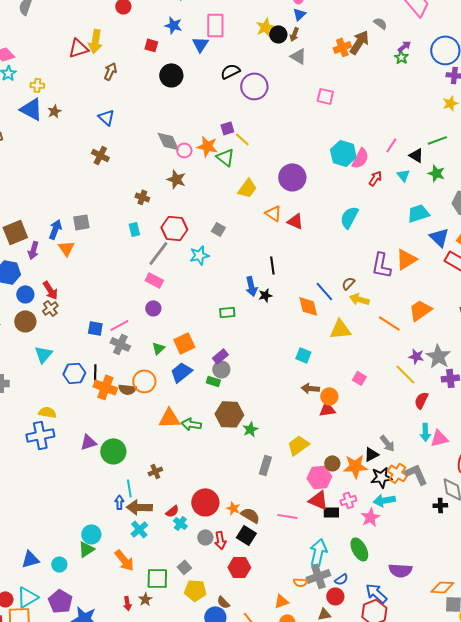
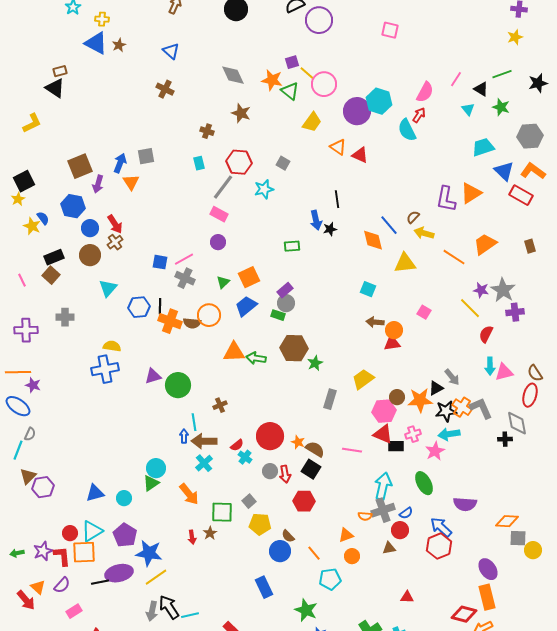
pink circle: (184, 150) -> (324, 84), moved, size x1.6
cyan hexagon: (343, 153) -> (379, 101), moved
red arrow: (375, 178) -> (419, 115), moved
cyan semicircle: (349, 217) -> (407, 130), moved, turned -55

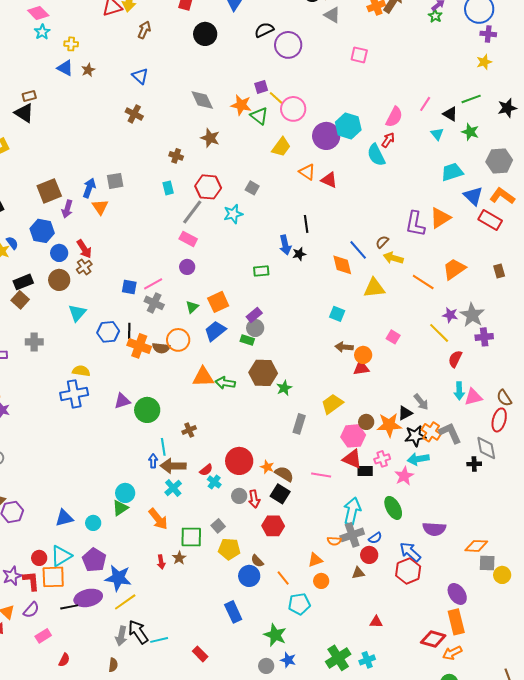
blue triangle: (96, 43) -> (65, 68), size x0.7

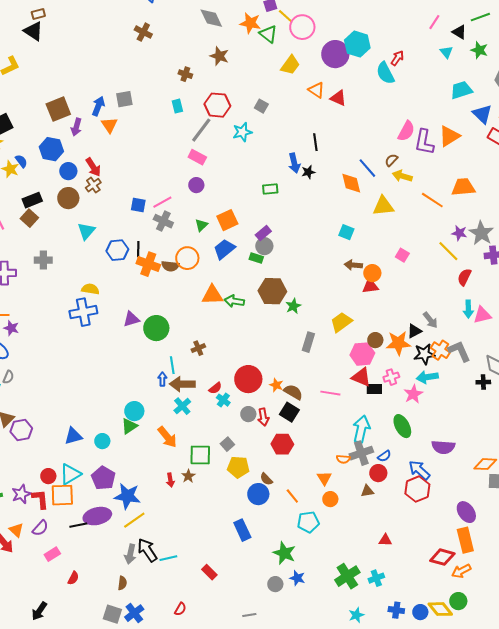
pink semicircle: (394, 117) -> (406, 131), moved
orange trapezoid: (454, 269) -> (463, 187), turned 30
orange triangle: (315, 560) -> (324, 478), turned -42

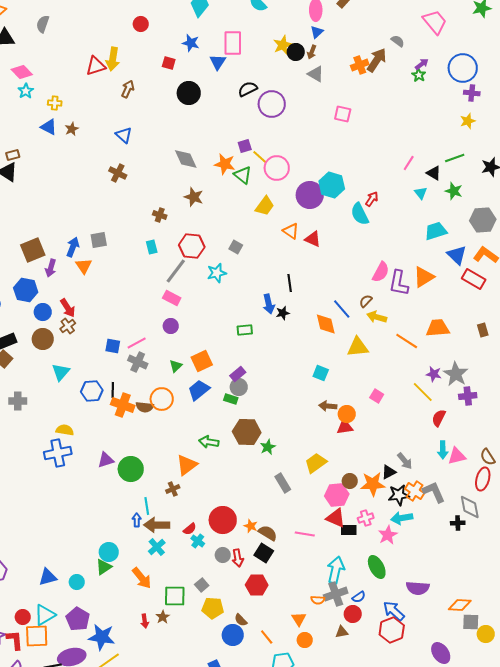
orange triangle: (212, 295) -> (187, 465), moved, turned -35
gray rectangle: (308, 342) -> (283, 483), turned -48

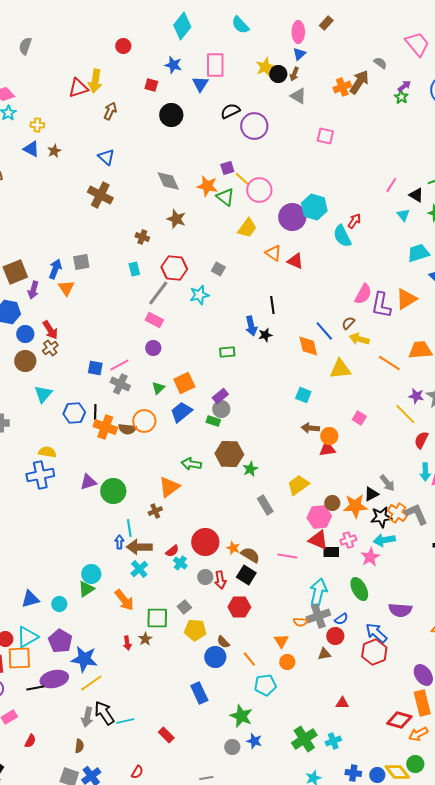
brown cross: (118, 173) -> (100, 195), size x1.4

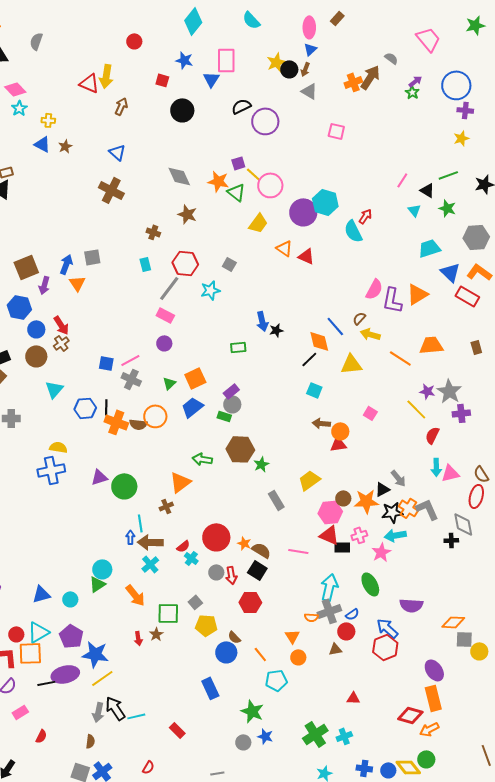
red triangle: (78, 88) -> (89, 83), turned 40
black line: (272, 305) -> (309, 359), moved, turned 54

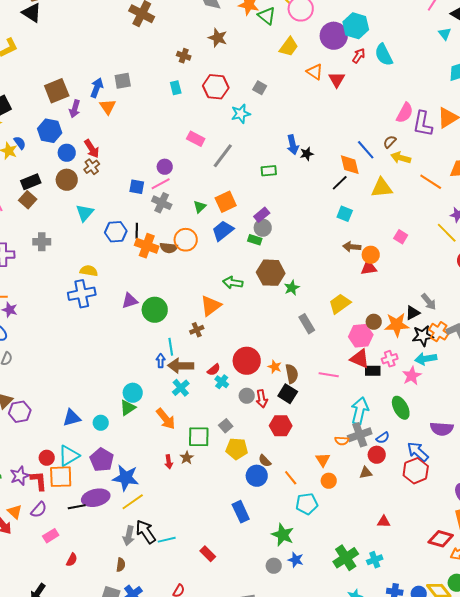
red arrow: (365, 216) -> (359, 56), moved
red triangle: (306, 256) -> (337, 80), turned 36
gray line: (169, 288) -> (223, 156), moved
purple circle: (164, 343) -> (165, 167), moved
brown semicircle: (261, 550) -> (292, 374), turned 48

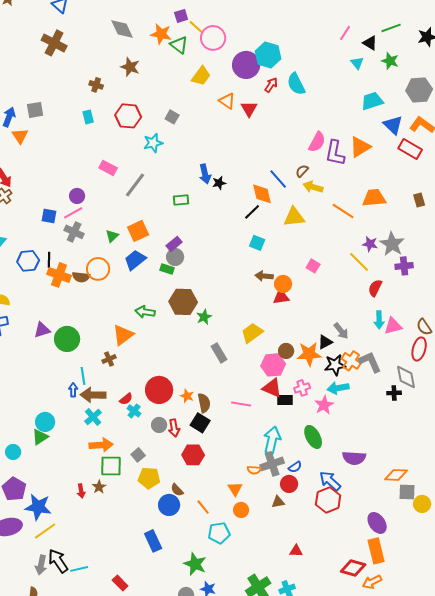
orange arrow: (166, 419) -> (101, 445), moved, turned -55

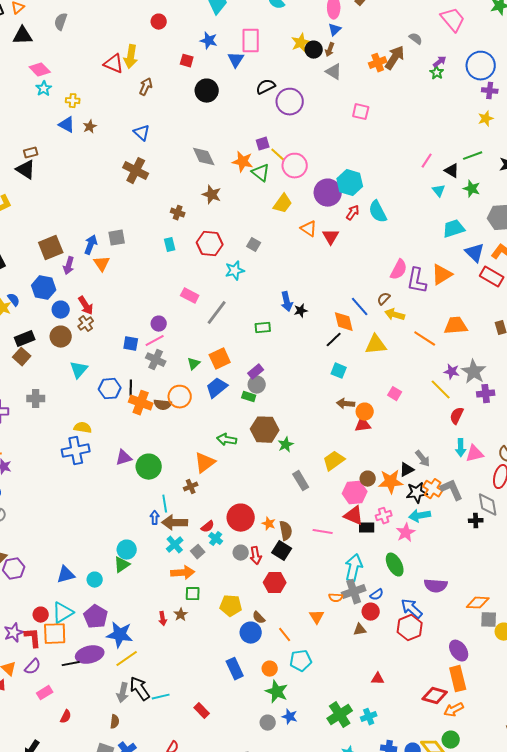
gray square: (138, 455) -> (198, 552), moved
green square: (111, 466) -> (193, 594), size x0.7
orange circle: (241, 510) -> (270, 669), moved

